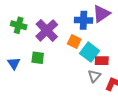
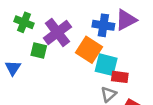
orange square: (74, 42) -> (89, 50), size x1.5
cyan square: (90, 52) -> (106, 65), turned -30
green square: (38, 58) -> (39, 50), moved

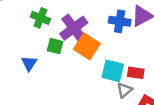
orange square: (89, 50) -> (87, 46), moved
cyan square: (106, 65) -> (113, 71), moved

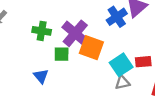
blue cross: (120, 21) -> (117, 17), turned -30
cyan square: (113, 71) -> (121, 65), turned -35
gray triangle: (124, 90) -> (122, 82), moved, turned 42

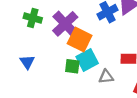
green square: (62, 54) -> (72, 66), moved
cyan square: (121, 65) -> (87, 60), moved

